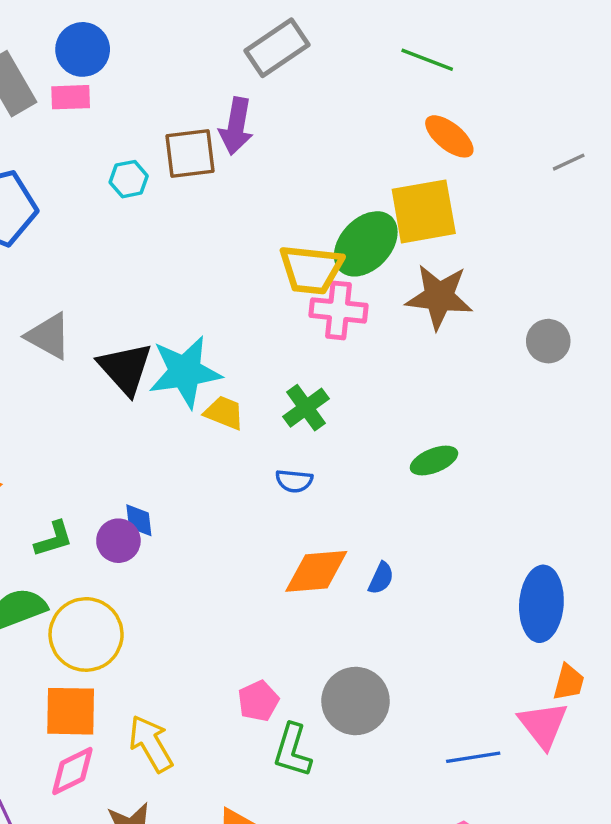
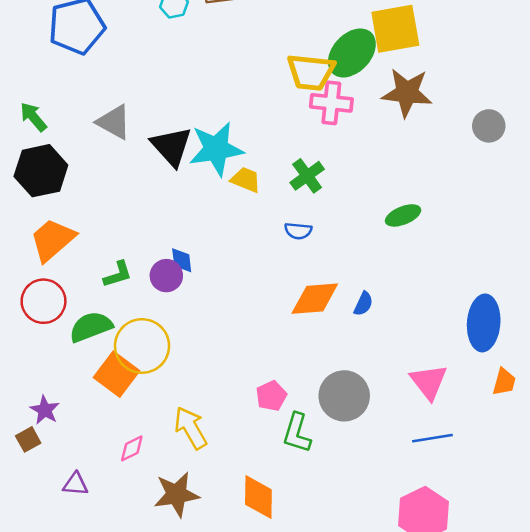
orange square: (71, 711) -> (116, 374), moved, turned 36
pink triangle: (543, 725) -> (429, 382), moved
pink diamond: (72, 771) -> (132, 448), size x0.7

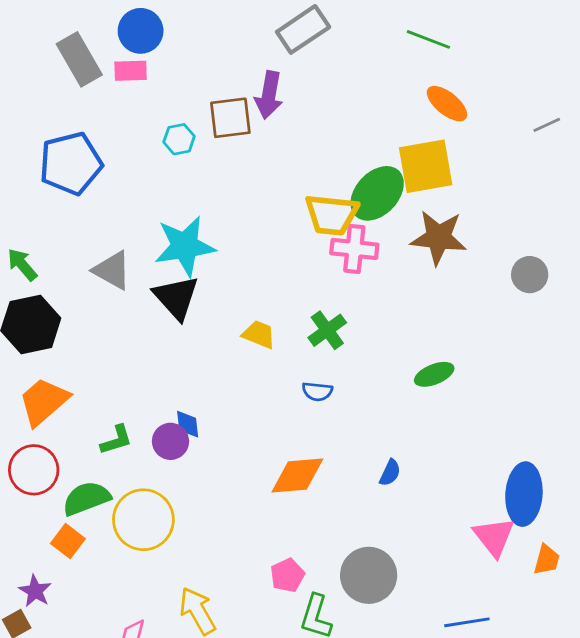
cyan star: (216, 149) -> (185, 246), moved
orange diamond: (315, 299) -> (297, 476), moved
orange square: (116, 374) -> (68, 541), moved, size x0.7
pink triangle: (429, 382) -> (494, 537), moved

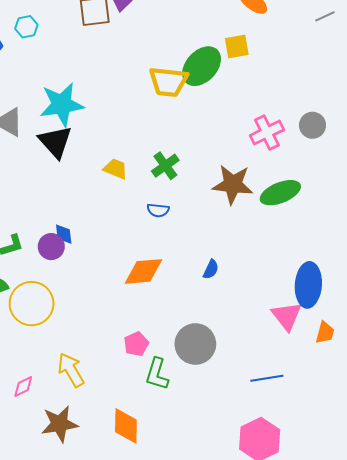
cyan hexagon: (179, 139) -> (26, 27), moved
yellow square: (426, 166) -> (237, 46), size x0.6
brown star: (438, 238) -> (233, 184), moved
pink cross: (354, 249) -> (267, 133), moved, turned -32
green ellipse: (434, 374) -> (280, 193), moved, size x1.4

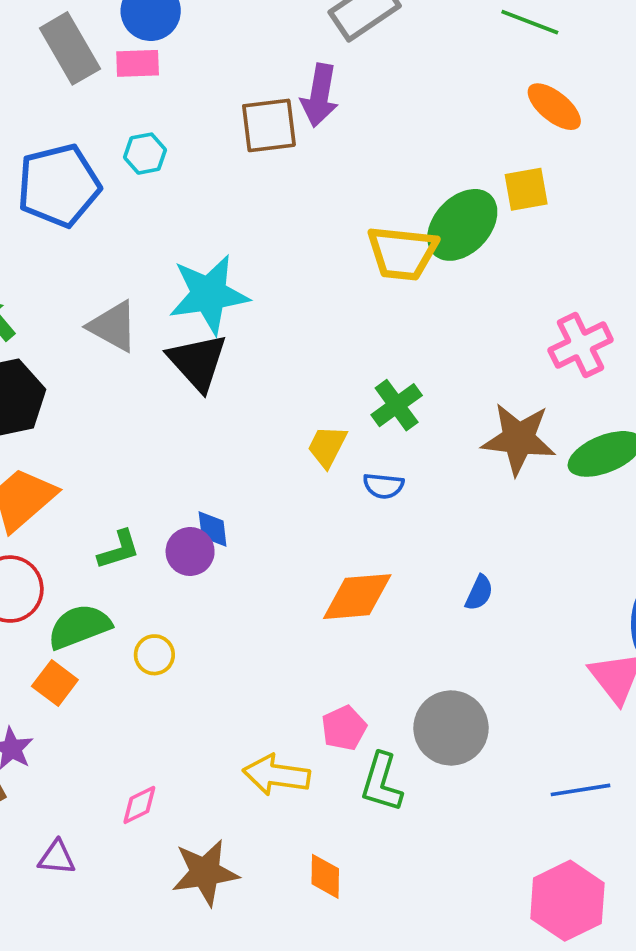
yellow trapezoid: (116, 169) -> (327, 446), moved, turned -85
yellow circle: (32, 304) -> (154, 655), size x0.5
yellow arrow: (71, 370) -> (276, 775), moved, turned -52
orange diamond: (126, 426) -> (325, 876), size x0.7

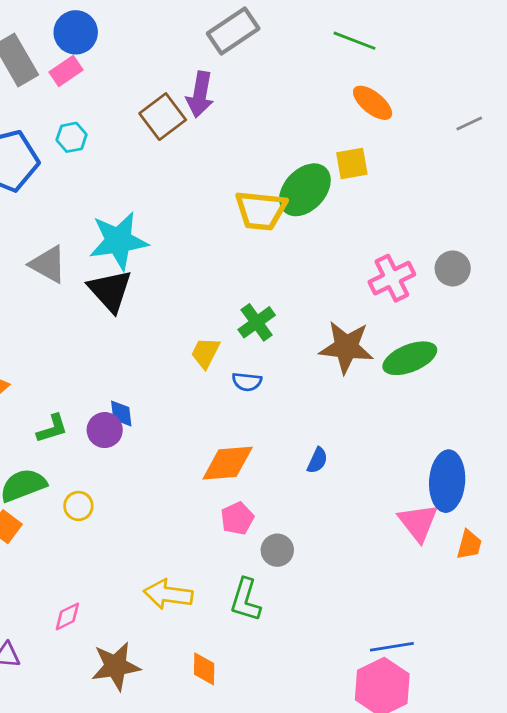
pink rectangle: (138, 63) -> (66, 71), turned -32
brown square: (269, 125) -> (163, 117), turned -30
pink pentagon: (344, 728) -> (237, 518), moved
gray circle: (451, 728) -> (277, 550), moved, size x0.6
blue line: (581, 790) -> (392, 647), moved

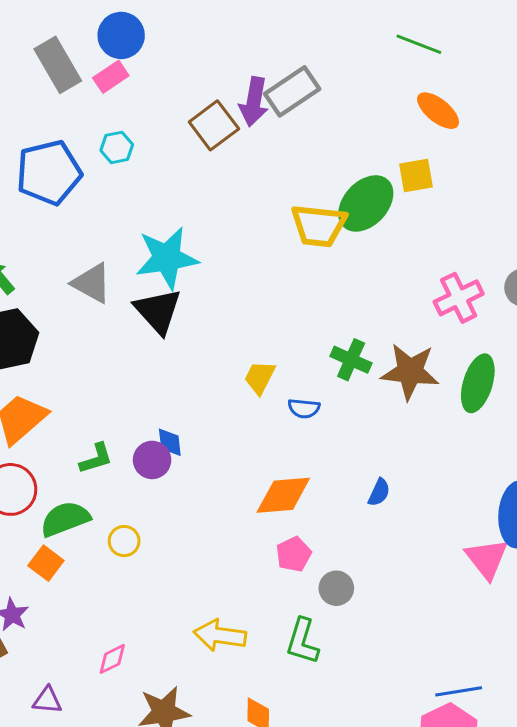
gray rectangle: (233, 31) -> (292, 91), moved
green cross: (257, 322) -> (351, 360), moved, turned -30
green ellipse: (410, 358) -> (478, 383), turned -51

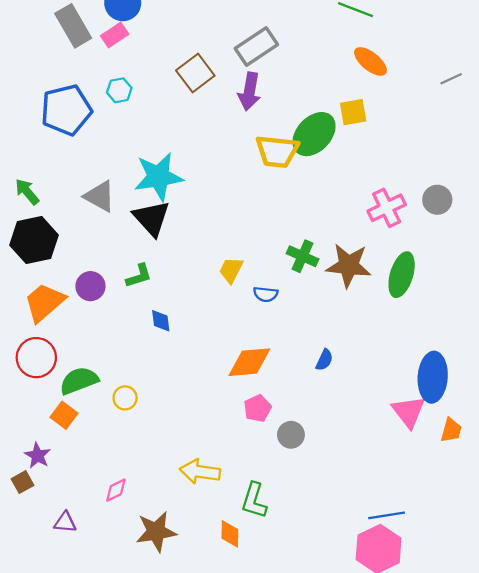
purple arrow: (254, 102) -> (249, 91), moved
green L-shape: (96, 458) -> (139, 276), moved
purple circle: (152, 460) -> (90, 286), moved
green L-shape: (302, 641) -> (254, 500), moved

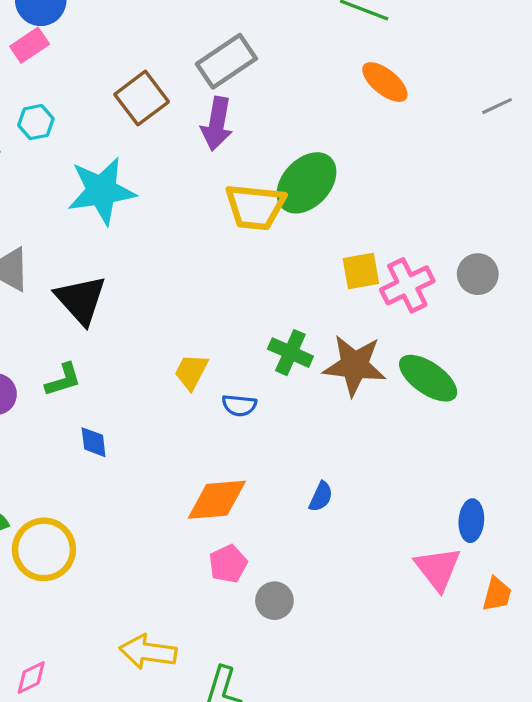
yellow square: (353, 112) -> (361, 271), moved
cyan star: (158, 177) -> (102, 191), moved
green ellipse: (402, 275) -> (428, 378), turned -72
blue ellipse: (433, 377) -> (471, 521), size x0.6
yellow circle: (125, 398) -> (44, 549), size x1.8

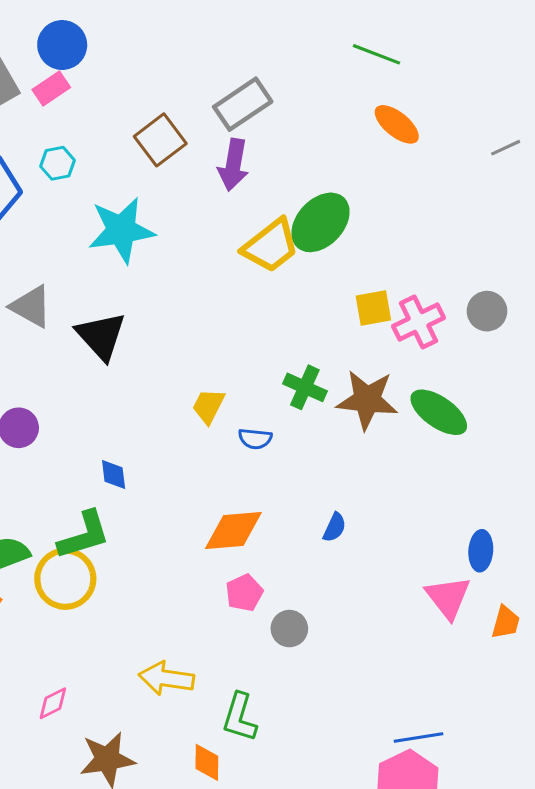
yellow trapezoid: (255, 207) -> (271, 246), turned -44
green L-shape: (63, 380) -> (84, 535), moved, size x1.5

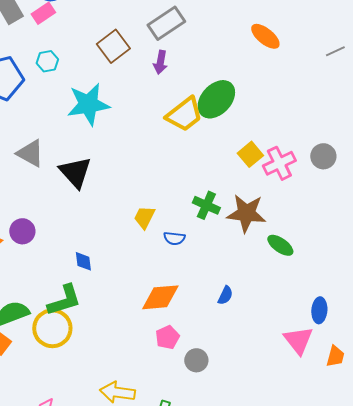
purple arrow: (233, 165) -> (160, 62), size x0.7
yellow square: (373, 308) -> (250, 154), turned -30
green ellipse: (439, 412) -> (280, 245), moved, size x0.7

